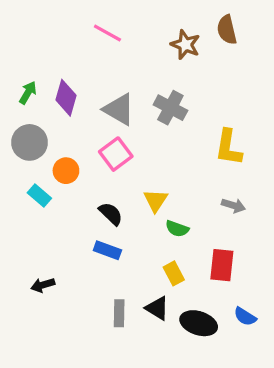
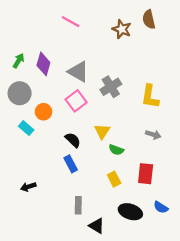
gray cross: (170, 108) -> (111, 87), moved, turned 30
blue rectangle: (107, 250) -> (71, 164), turned 42
black triangle: (157, 308) -> (97, 226), moved

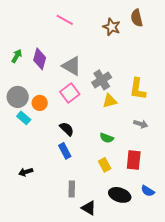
gray circle: (20, 93) -> (18, 97), moved
yellow triangle: (102, 131) -> (110, 101), moved, turned 42

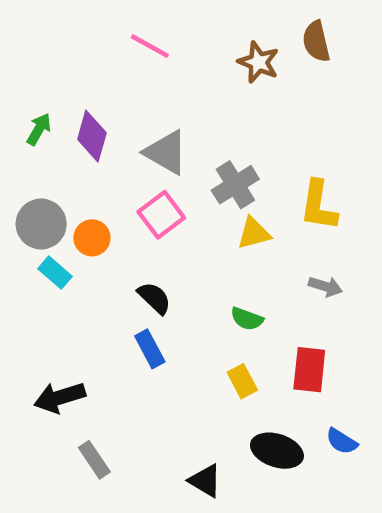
black arrow: (26, 172) -> (60, 397), size x1.5
gray rectangle: (72, 189) -> (94, 460), moved, turned -35

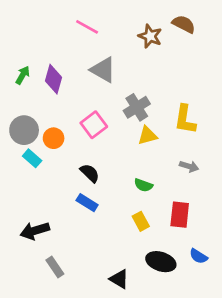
brown semicircle: (316, 41) -> (184, 24), turned 130
gray triangle: (166, 152) -> (103, 70), moved
blue rectangle: (150, 349) -> (87, 203), turned -30

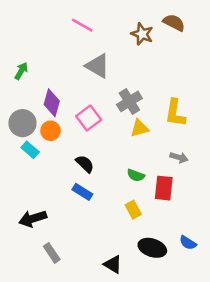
purple diamond: (54, 79) -> (52, 103), moved
red rectangle: (180, 215) -> (164, 188), moved

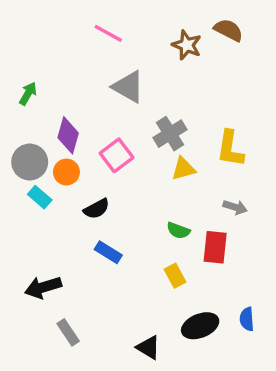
black semicircle: (85, 164) -> (97, 209), moved, turned 108
blue semicircle: (188, 243) -> (247, 319), turned 54
black ellipse: (152, 248) -> (200, 326), turned -40

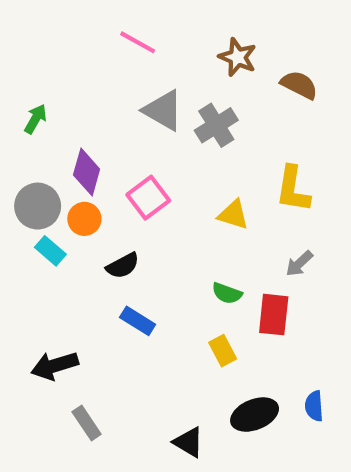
brown semicircle: (229, 30) -> (299, 85), moved
gray cross: (170, 134) -> (216, 125), moved
yellow triangle: (183, 169) -> (233, 215), turned 32
gray arrow: (235, 207) -> (299, 264), turned 120

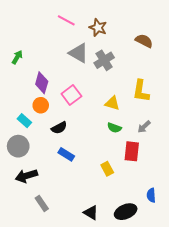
brown star: (238, 57) -> (98, 28), moved
gray circle: (38, 206) -> (18, 146), moved
green semicircle: (227, 293) -> (114, 128), moved
black ellipse: (255, 415) -> (126, 212), moved

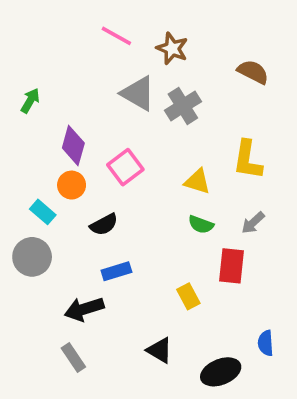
blue rectangle: (66, 154) -> (116, 271), turned -49
black arrow: (26, 176) -> (84, 309), moved
black triangle: (91, 213) -> (160, 350), moved

